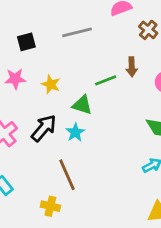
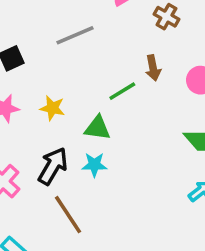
cyan star: (75, 132) -> (94, 165), turned -30
brown line: (67, 175) -> (68, 215), moved

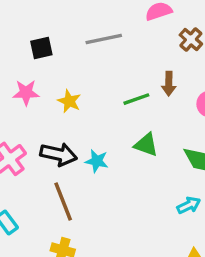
green triangle: (97, 128) -> (146, 145), moved
black arrow: (53, 166) -> (59, 154), turned 60

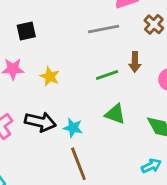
gray line: (104, 39) -> (104, 29), moved
brown line: (63, 201) -> (78, 164), moved

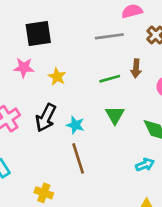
black square: (26, 31) -> (38, 34), size x1.5
green triangle: (115, 114) -> (115, 115), turned 36
black arrow: (40, 122) -> (46, 118), turned 100

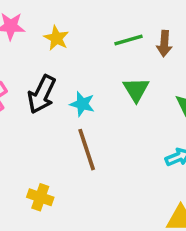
brown arrow: (136, 68) -> (164, 44), moved

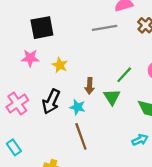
green line: (129, 40) -> (124, 75), moved, turned -30
brown arrow: (164, 44) -> (90, 86), moved

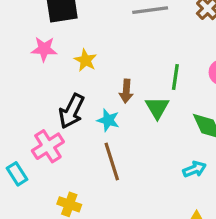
green line: (124, 75) -> (175, 77), turned -36
pink cross: (17, 104) -> (48, 146), moved

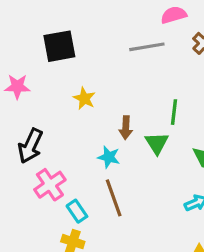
pink star: (44, 49) -> (17, 87), moved
black arrow: (72, 111) -> (30, 146), moved
cyan rectangle: (17, 174) -> (77, 211), moved

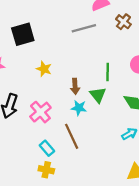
cyan star: (109, 157) -> (79, 108), moved
pink cross: (50, 185) -> (40, 112), moved

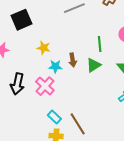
green triangle: (98, 95) -> (94, 65), turned 42
cyan star: (79, 108) -> (55, 66), moved
brown line: (72, 136) -> (78, 124), moved

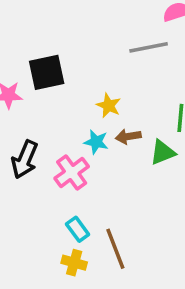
black square: (22, 20) -> (47, 72), moved
yellow star: (44, 48) -> (109, 105), moved
brown arrow: (73, 60) -> (128, 136), turned 80

